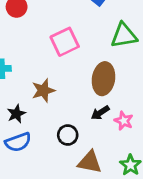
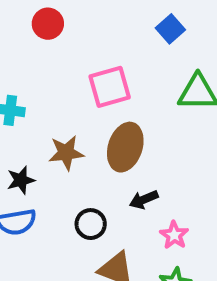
brown ellipse: (103, 79) -> (125, 147), moved
pink star: (124, 121) -> (174, 235), moved

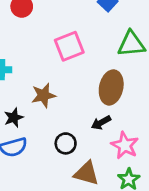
brown ellipse: (125, 147) -> (111, 87), moved
pink star: (174, 235) -> (125, 145), size x1.4

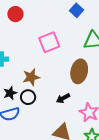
black arrow: (101, 123) -> (63, 98), moved
black circle: (66, 143) -> (28, 97), moved

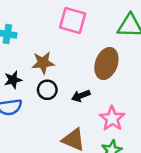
pink square: (49, 42) -> (73, 20), turned 30
black circle: (28, 97) -> (47, 90), moved

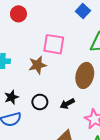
brown star: (43, 63) -> (37, 65), moved

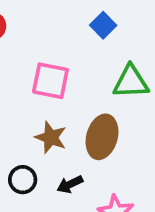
brown star: (37, 65) -> (51, 137), moved, turned 30

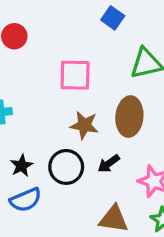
black circle: (23, 180) -> (66, 167), size x1.4

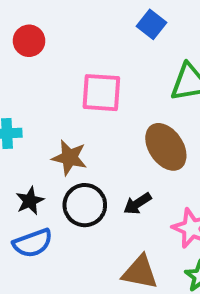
brown ellipse: (129, 117) -> (166, 147), turned -42
brown star: (84, 125) -> (69, 158), moved

